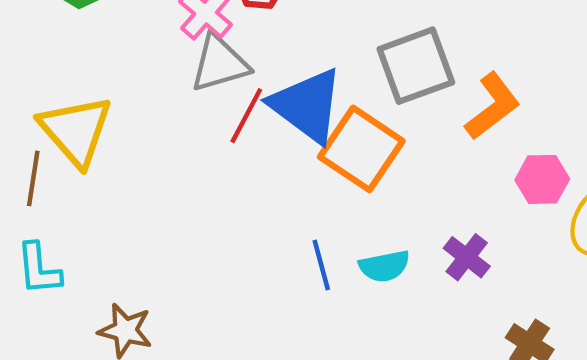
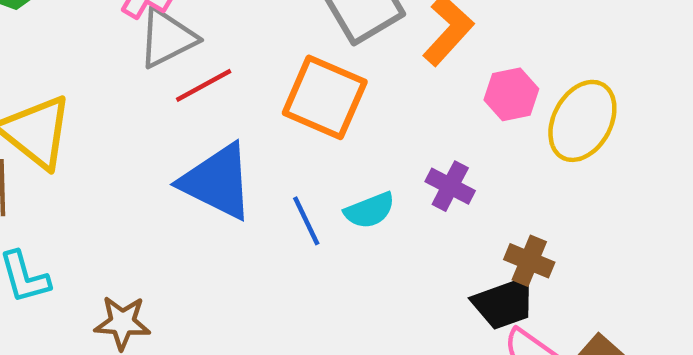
blue triangle: (307, 105) -> (217, 182), moved
red line: (246, 116) -> (204, 85), turned 44

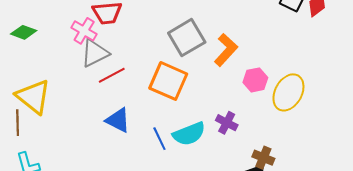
blue triangle: (217, 182) -> (118, 120), size x0.7
cyan semicircle: (370, 210) -> (189, 134), size x1.4

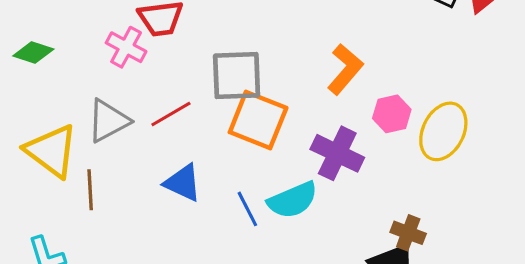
gray square: (187, 38) -> (237, 75), moved, turned 30
gray triangle: (95, 53) -> (108, 121), moved
brown line: (18, 123) -> (90, 190), moved
purple cross: (227, 123) -> (337, 153), moved, size x1.5

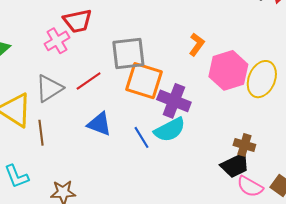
pink cross: (126, 47) -> (57, 41), turned 35
orange L-shape: (345, 69) -> (197, 44), size x0.7
pink hexagon: (392, 114) -> (228, 70), size x1.6
purple cross: (337, 153) -> (174, 101), moved

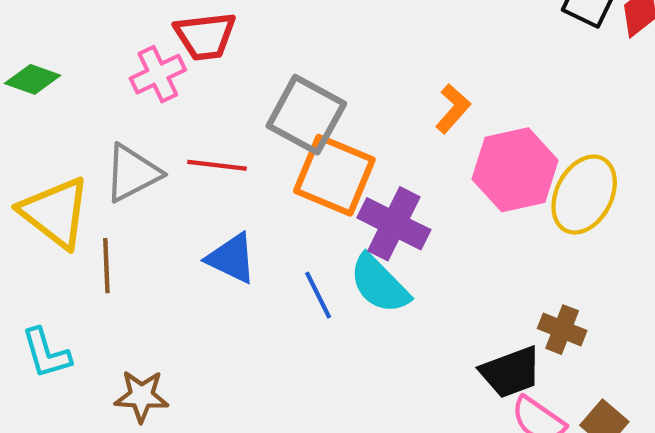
gray square: (128, 53) -> (306, 115), turned 30
red line: (89, 81) -> (217, 165), turned 36
cyan semicircle: (170, 130) -> (379, 284), turned 68
brown cross: (244, 145) -> (562, 330), moved

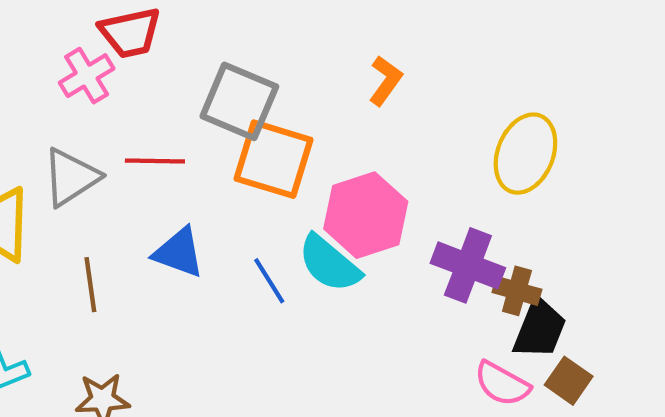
pink hexagon: (515, 170) -> (366, 215), moved
purple cross: (394, 224) -> (468, 265), moved
brown line: (106, 266) -> (90, 285), moved
black trapezoid: (511, 372) -> (540, 329), moved, turned -42

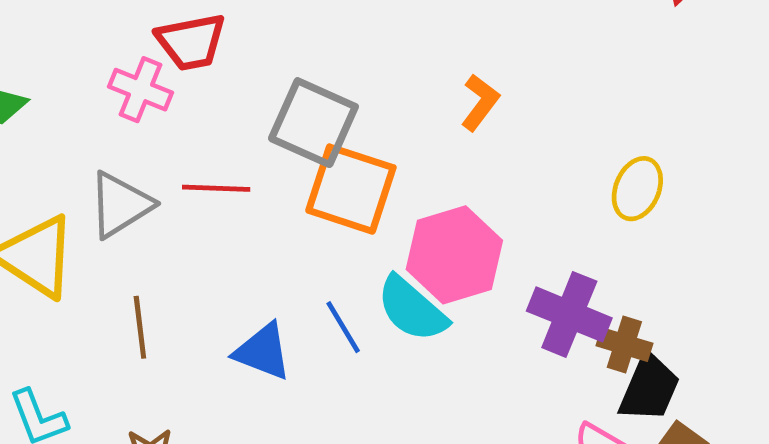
pink cross: (87, 76) -> (141, 90), turned -38
yellow ellipse: (525, 154) -> (637, 189), size x0.7
blue triangle: (179, 253) -> (263, 352), moved

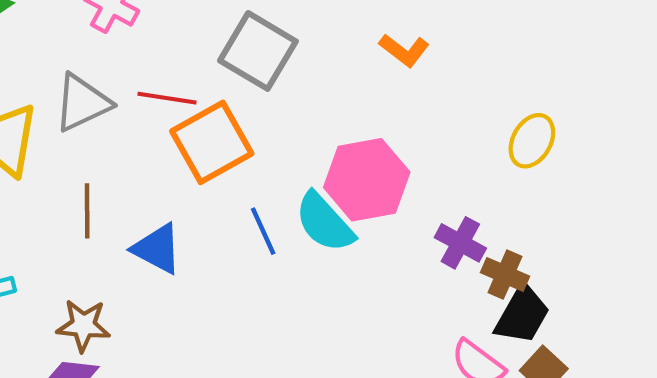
orange L-shape: (480, 102) -> (404, 50), turned 84
orange square: (351, 189) -> (212, 142), moved, turned 36
purple cross: (569, 314) -> (460, 243), size x0.7
blue triangle: (263, 352) -> (157, 249), moved

